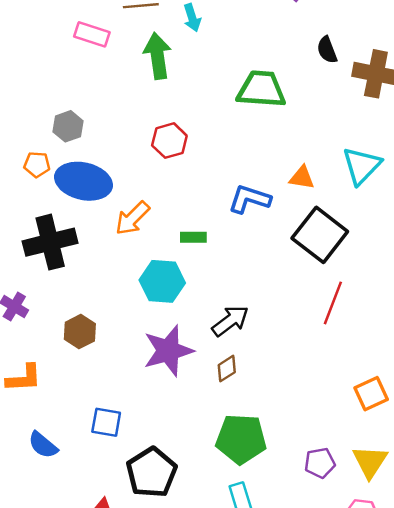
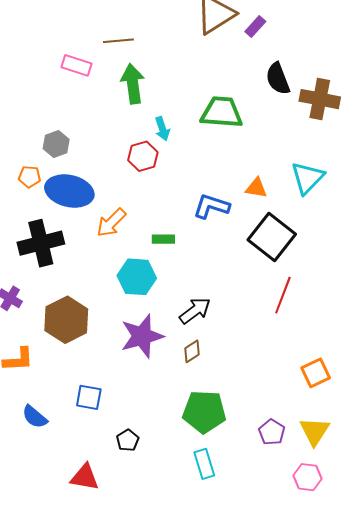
cyan arrow: (192, 18) -> (162, 129), moved
black semicircle: (327, 50) -> (278, 79), size x1.4
brown hexagon: (80, 332) -> (66, 320), size x1.6
purple pentagon: (320, 463) -> (272, 432), turned -30
black pentagon: (152, 472) -> (128, 440), size x0.5

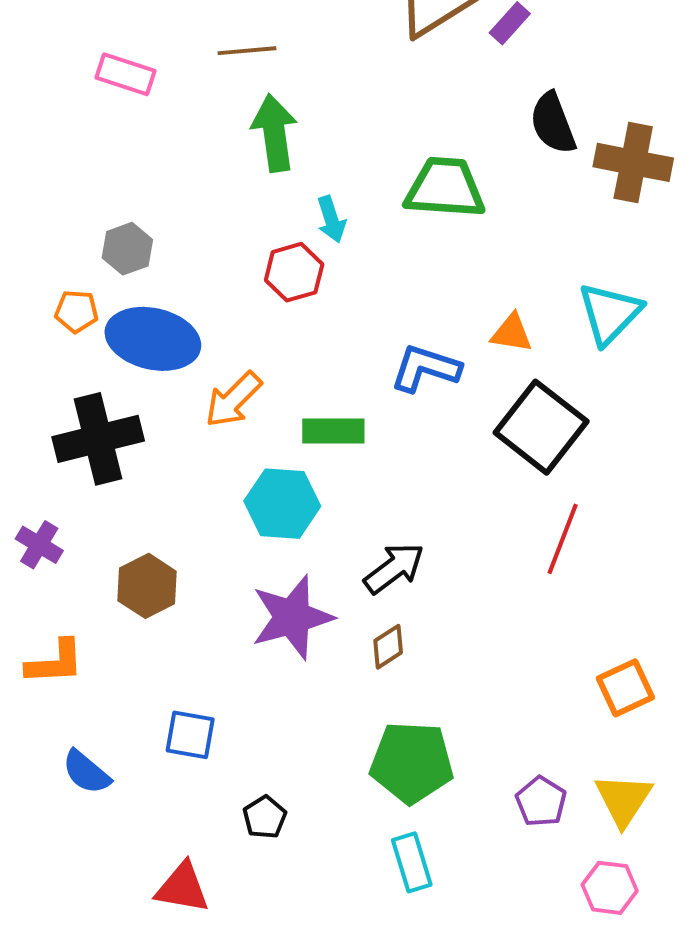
pink rectangle: (77, 65) -> (125, 74), moved
green rectangle: (163, 239) -> (333, 431), size x1.4
brown hexagon: (66, 320) -> (147, 586), size x0.7

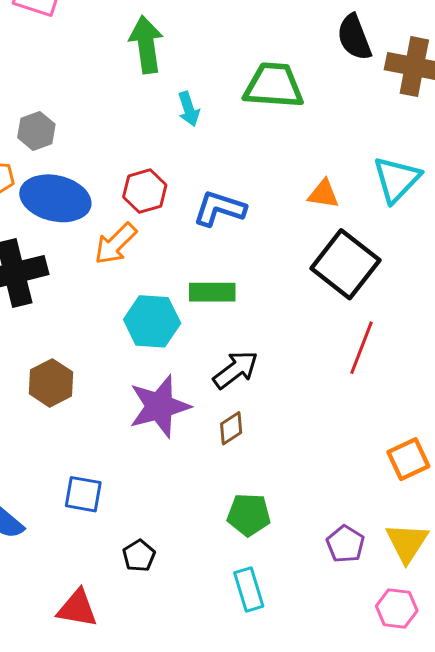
red hexagon: (294, 272) -> (145, 191), moved
blue L-shape: (425, 368) -> (219, 209), moved
green rectangle: (333, 431) -> (212, 292), moved
green pentagon: (412, 762) -> (249, 515), size x0.7

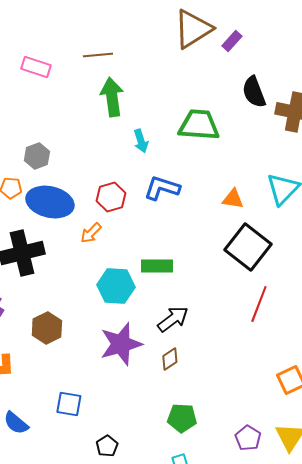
blue L-shape: (219, 209) -> (162, 188), moved
orange arrow: (115, 244) -> (91, 233), size x0.7

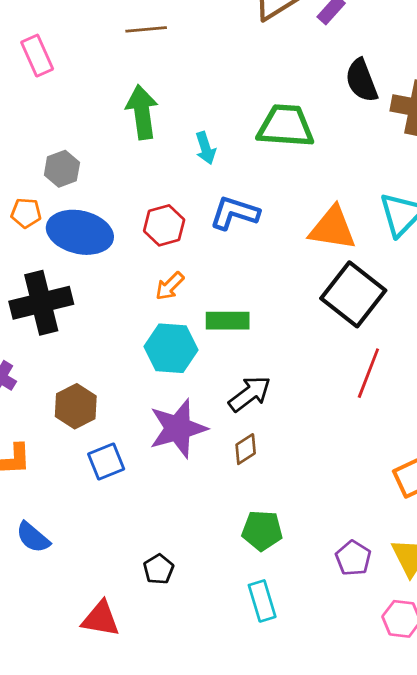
pink rectangle: (36, 67) -> (37, 56), moved, turned 48
green arrow: (112, 97) -> (142, 112), moved
orange triangle: (233, 199) -> (333, 228), size x1.6
orange arrow: (91, 233) -> (170, 286), moved
blue square: (69, 404) -> (106, 461), moved, turned -32

